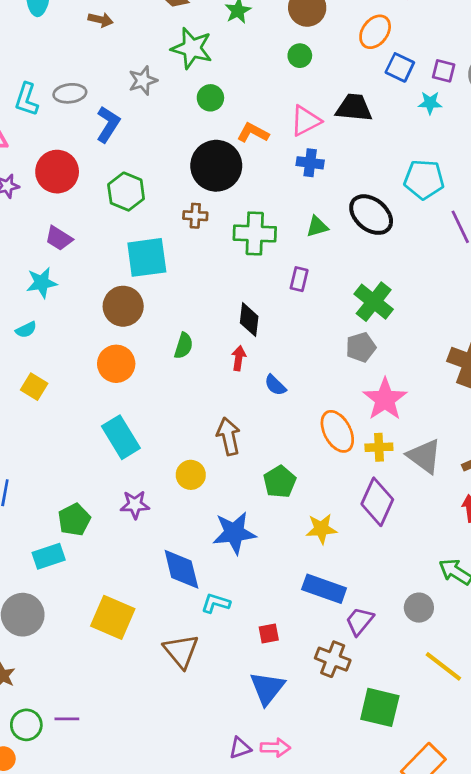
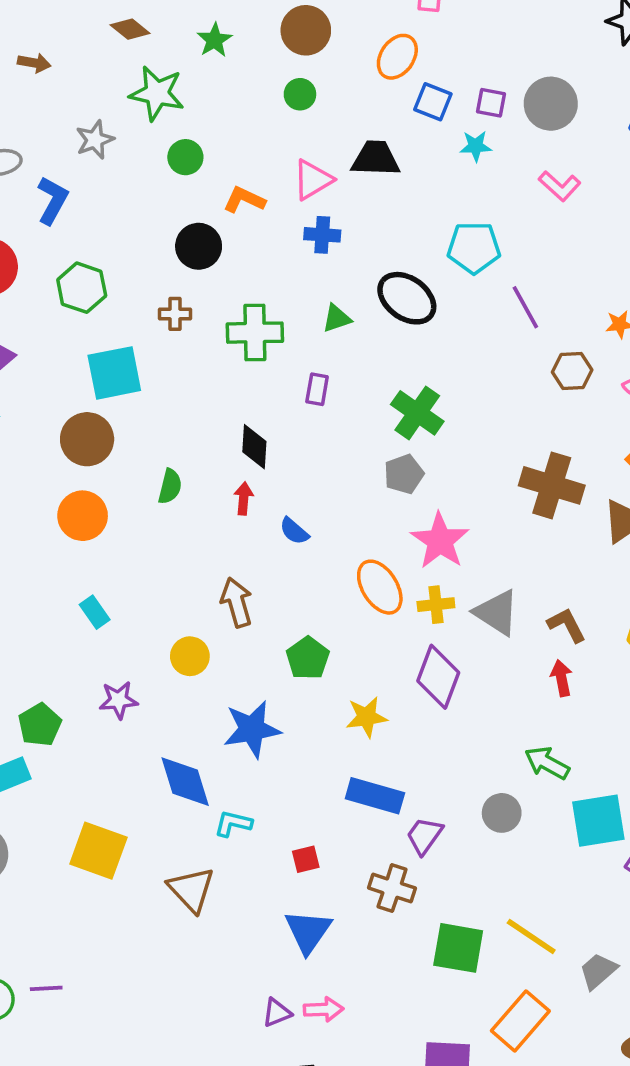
black circle: (216, 166) -> (199, 246), size x0.7
cyan rectangle: (121, 437) -> (95, 612), size x0.6
yellow line: (443, 666) -> (531, 937), moved

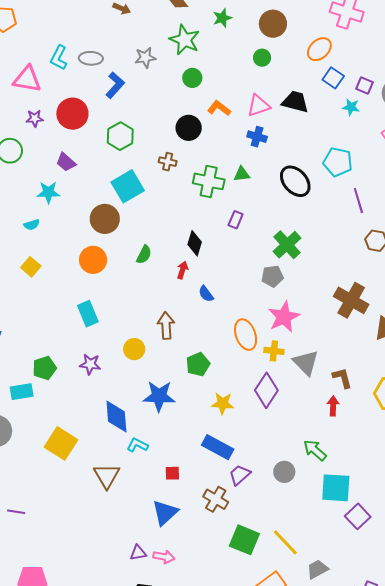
green triangle: (337, 318) -> (242, 174), moved
cyan square: (114, 373) -> (128, 186), turned -32
cyan rectangle: (95, 612) -> (88, 314), size x1.4

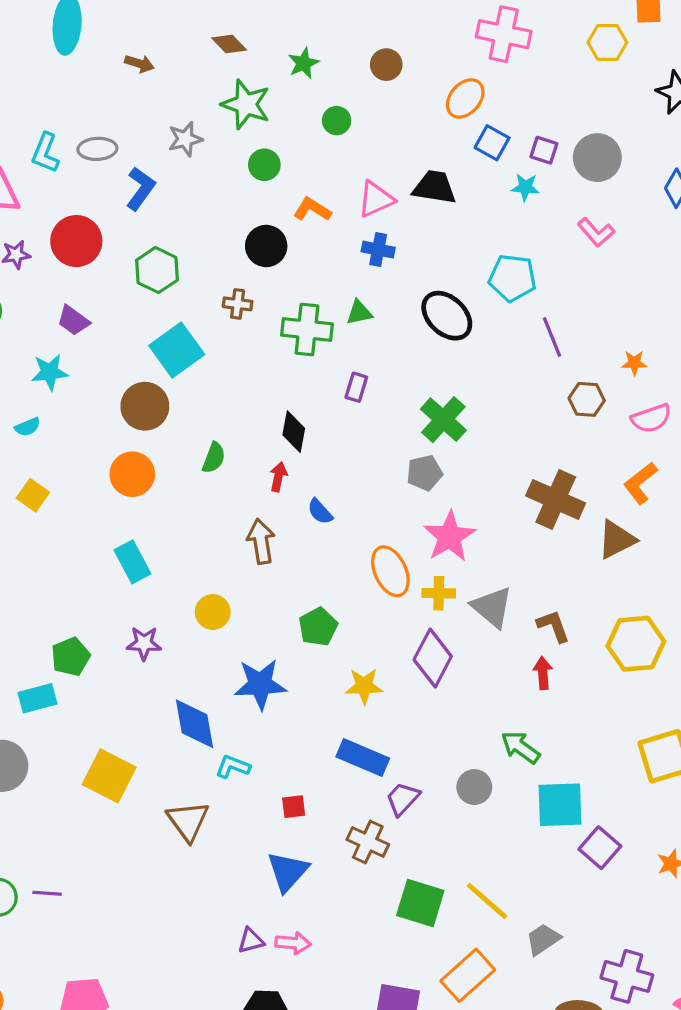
brown circle: (273, 24) -> (386, 65), size x0.7
green circle: (262, 58) -> (337, 121), moved
brown arrow: (166, 326) -> (261, 541), moved

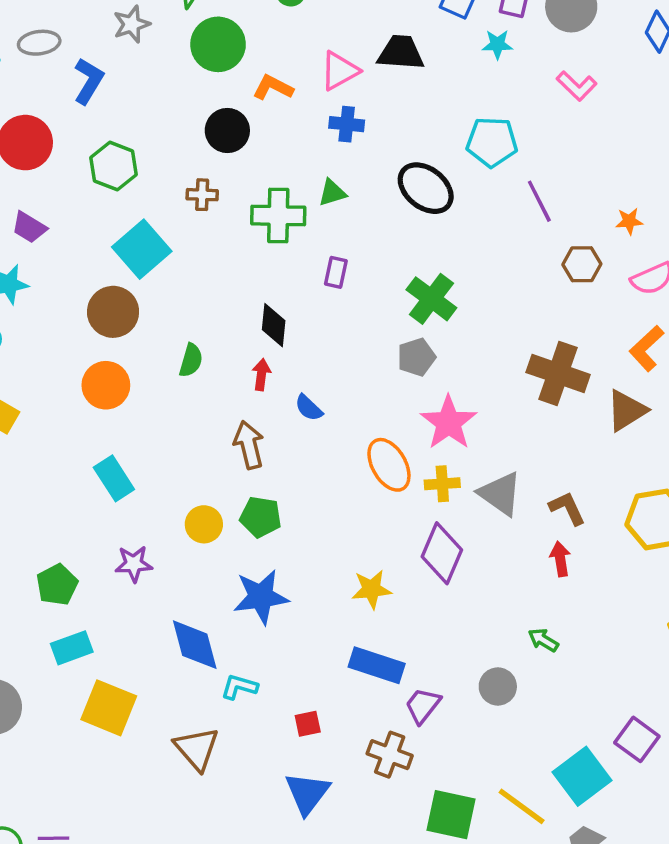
green circle: (264, 165) -> (218, 44), size x1.6
green pentagon: (318, 627) -> (261, 517), moved, turned -30
cyan rectangle: (37, 698) -> (72, 648), moved
green arrow: (520, 747) -> (543, 640), size x0.7
cyan square: (560, 805) -> (582, 776), moved, turned -30

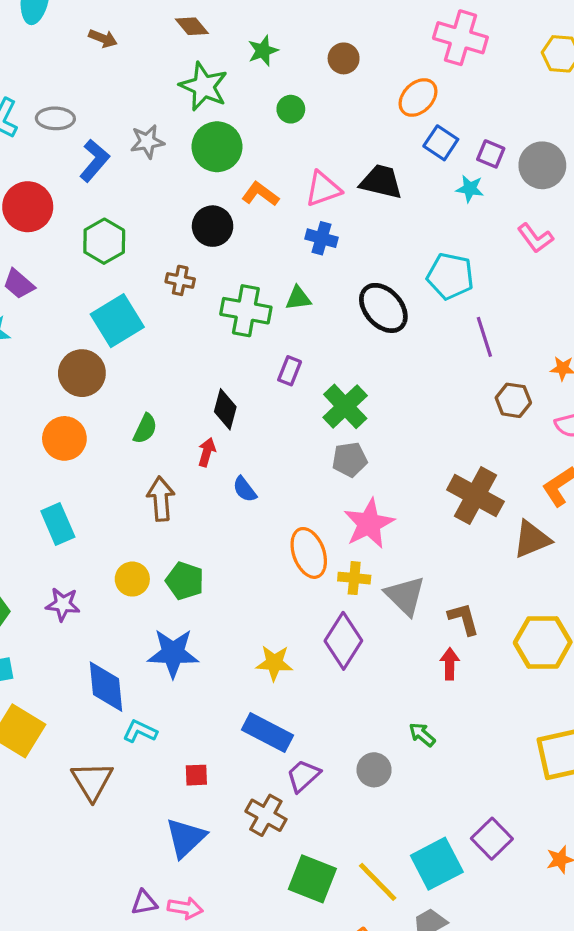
gray star: (132, 24) -> (147, 142), moved
green cross: (431, 299) -> (345, 406), moved
brown arrow: (249, 445) -> (161, 499), moved

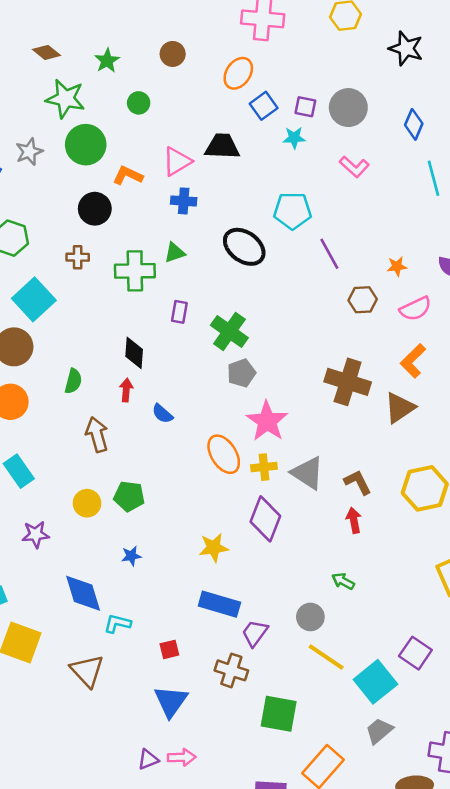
blue square: (441, 143) -> (264, 106), turned 32
blue star: (173, 653) -> (131, 556), size x0.5
yellow line: (378, 882) -> (326, 657), moved

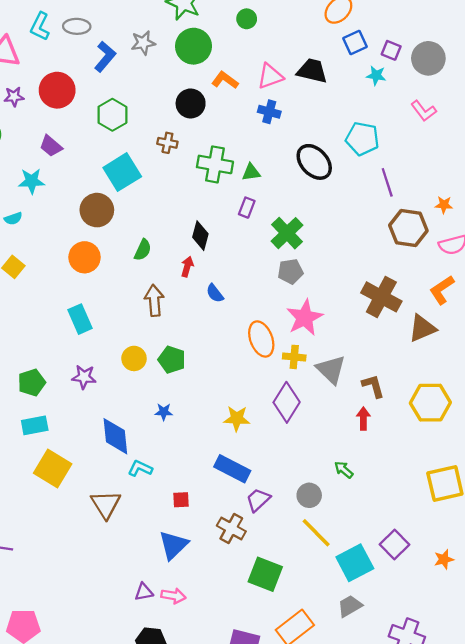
green triangle: (175, 253) -> (251, 172), moved
brown hexagon: (363, 300) -> (408, 228), size x1.5

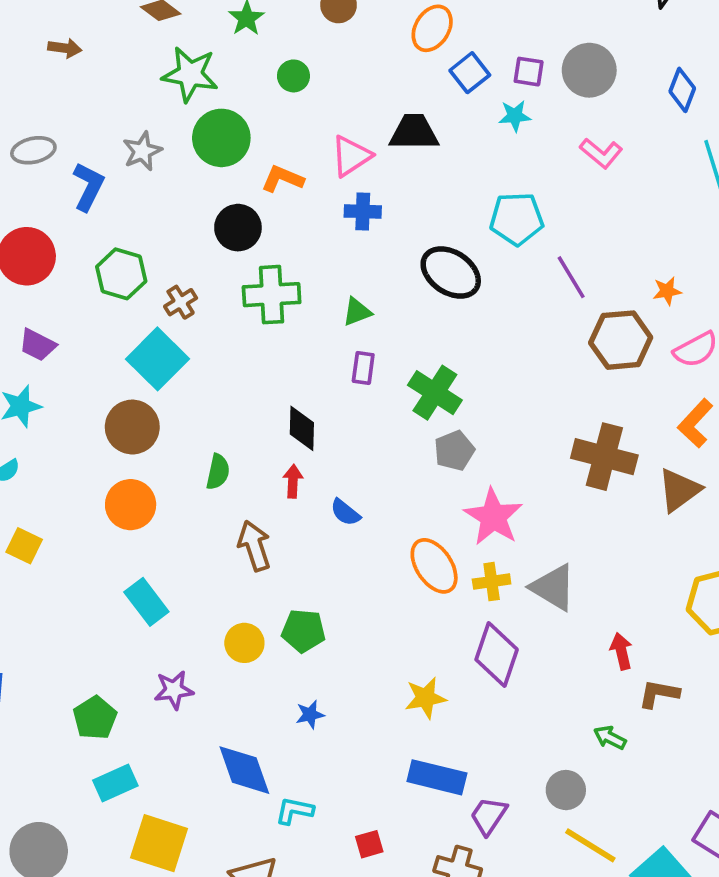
brown cross: (167, 143) -> (181, 302), moved, turned -30
green cross: (215, 164) -> (272, 295), moved
brown L-shape: (373, 386) -> (659, 694), moved, turned -50

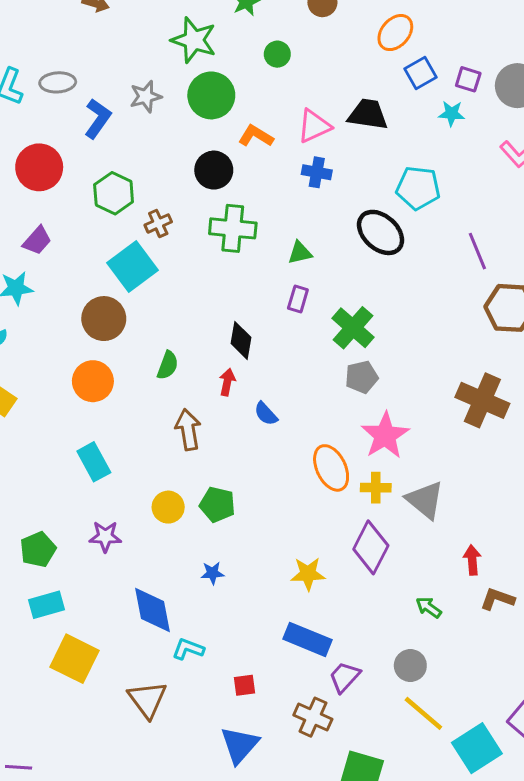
cyan pentagon: (517, 219) -> (418, 188), moved
purple trapezoid: (38, 345) -> (37, 240), turned -84
green arrow: (610, 738) -> (429, 607), moved

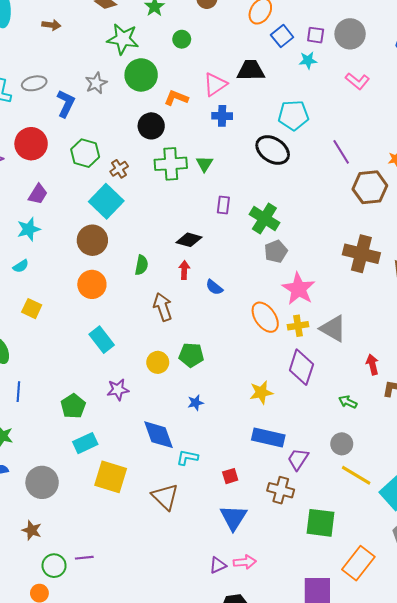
green triangle: (300, 253) -> (204, 164), moved, turned -36
black diamond: (241, 340) -> (189, 240), turned -75

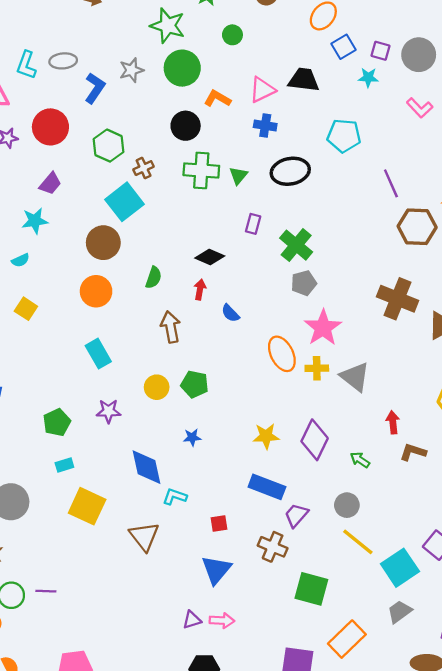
black ellipse: (273, 150) -> (290, 171), moved, turned -52
purple diamond: (301, 367) -> (315, 440), moved
cyan rectangle: (85, 443) -> (64, 465), size x0.7

